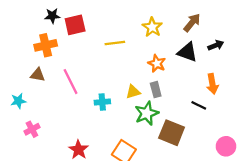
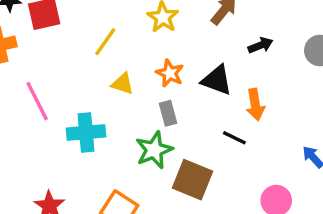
yellow line: (115, 43) -> (105, 42), turned -48
black triangle: (187, 52) -> (217, 80), moved
yellow triangle: (133, 92) -> (123, 84), moved, turned 35
cyan cross: (102, 102) -> (86, 133), size x1.5

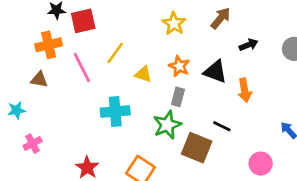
yellow line: (105, 42) -> (115, 53), moved
pink line: (37, 101) -> (82, 68), moved
gray rectangle: (168, 113) -> (178, 97), turned 30
black line: (234, 138) -> (222, 126), moved

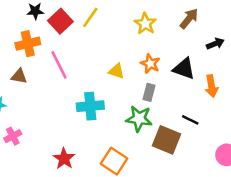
red square: (83, 21) -> (60, 21), turned -30
yellow line: (115, 53) -> (90, 17), moved
green star: (167, 125) -> (139, 119), turned 30

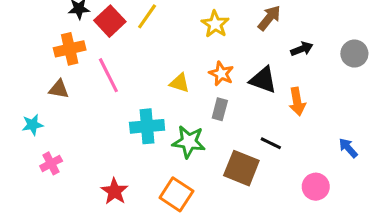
green star: (139, 119) -> (189, 142), moved

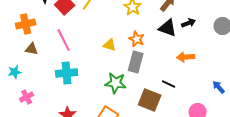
orange cross: (70, 49) -> (26, 24), moved
black triangle: (263, 80) -> (168, 28), moved
orange arrow: (297, 102) -> (186, 57), turned 96
gray rectangle: (220, 109) -> (136, 62), size x1.5
cyan cross: (147, 126) -> (67, 73), moved

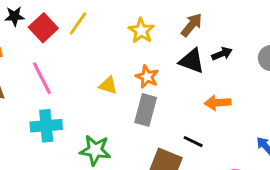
green star: (116, 83) -> (95, 150), moved

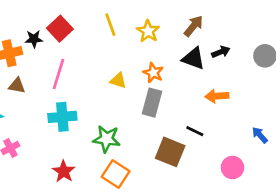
black star: (15, 16) -> (34, 39), moved
yellow line: (78, 23) -> (110, 25), moved, turned -55
pink line: (42, 78) -> (58, 74), turned 44

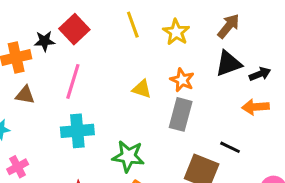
black arrow: (221, 52) -> (260, 74), moved
black triangle: (194, 58) -> (229, 64), turned -40

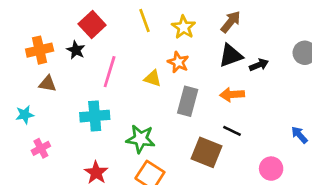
black star: (44, 41) -> (76, 50), moved, turned 30
orange star: (182, 80) -> (178, 62), moved
pink line: (73, 81) -> (110, 72), moved
orange arrow: (255, 107) -> (232, 94), moved

